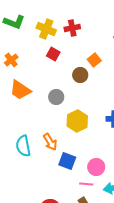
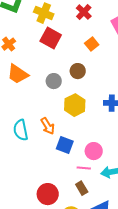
red cross: (72, 28) -> (84, 12), moved, turned -35
red square: (53, 54) -> (51, 38), size x1.5
brown circle: (80, 75) -> (78, 71), moved

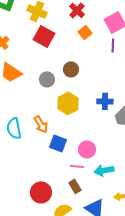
orange square: (92, 44) -> (85, 32), moved

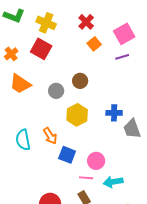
red square: (44, 36) -> (41, 49), moved
purple line: (113, 45) -> (122, 57), turned 72

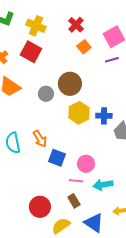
brown circle: (80, 81) -> (70, 84), size x1.5
yellow hexagon: (77, 115) -> (79, 113), moved

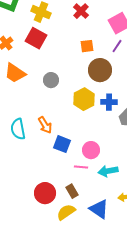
orange square: (84, 47) -> (87, 46), moved, turned 32
purple line: (112, 60) -> (117, 46), turned -40
brown circle: (70, 84) -> (100, 70), moved
brown rectangle: (74, 201) -> (72, 191), moved

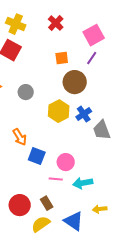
blue cross: (109, 102) -> (84, 114), turned -35

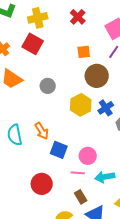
yellow cross: (16, 24) -> (38, 18), turned -36
brown rectangle: (47, 203) -> (81, 197), moved
red circle: (20, 205) -> (42, 184), moved

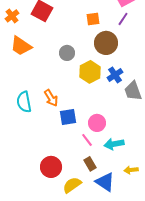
gray circle: (48, 86) -> (67, 53), moved
blue square: (59, 150) -> (68, 117), turned -30
pink line: (78, 173) -> (87, 140), turned 48
red circle: (42, 184) -> (51, 167), moved

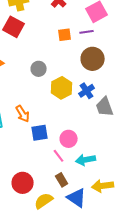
purple line: (123, 19) -> (87, 32), moved, turned 48
brown circle: (106, 43) -> (93, 59), moved
yellow arrow: (131, 170) -> (103, 186), size x1.5

